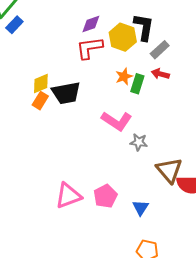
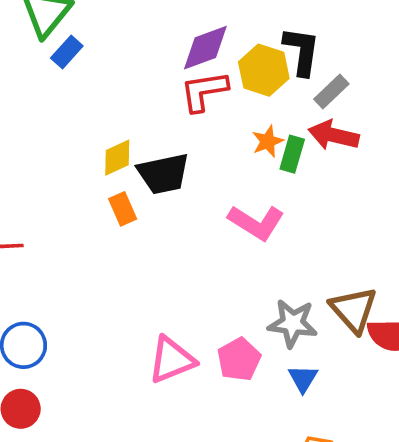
purple diamond: (91, 24) -> (205, 48), size x1.4
red arrow: (160, 74) -> (334, 135), size x1.5
orange rectangle: (40, 101) -> (123, 209), moved, turned -54
gray star: (139, 142) -> (292, 323), moved, size x1.5

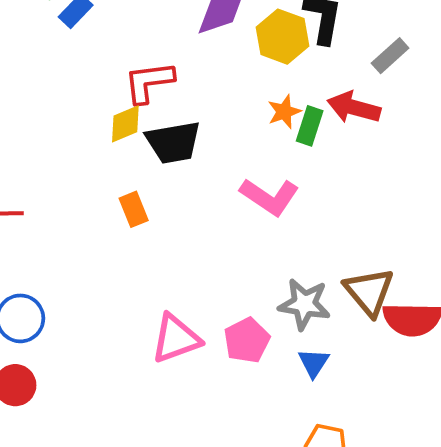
red L-shape: (204, 91) -> (149, 82), moved
gray rectangle: (331, 91) -> (390, 56), moved
orange rectangle: (123, 209) -> (134, 209), moved

